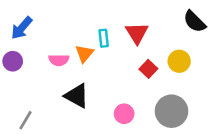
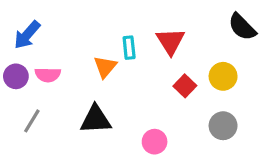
pink semicircle: (59, 60) -> (48, 75), moved
black triangle: (77, 96) -> (96, 119), turned -32
gray circle: (171, 111) -> (223, 126), moved, size x0.7
gray line: (25, 120) -> (32, 121), moved

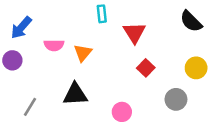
cyan rectangle: (129, 48) -> (102, 14), moved
pink semicircle: (48, 75) -> (54, 45), moved
yellow circle: (223, 76) -> (196, 68), moved
gray line: (32, 121) -> (30, 107), moved

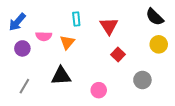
cyan rectangle: (102, 14) -> (76, 19), moved
purple circle: (12, 60) -> (22, 48), moved
yellow circle: (196, 68) -> (159, 44), moved

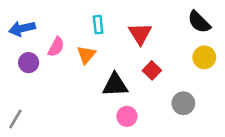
blue arrow: (17, 22) -> (22, 29), turned 36
pink semicircle: (44, 36) -> (56, 47), turned -63
black triangle: (61, 76) -> (115, 85), moved
gray line: (24, 86) -> (15, 119), moved

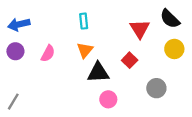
red triangle: (140, 34) -> (140, 29), moved
pink semicircle: (56, 47) -> (48, 53), moved
orange triangle: (86, 55) -> (85, 50), moved
purple circle: (29, 63) -> (15, 51), moved

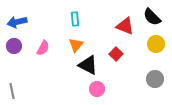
red triangle: (140, 29) -> (125, 26), turned -36
black triangle: (98, 72) -> (88, 65), turned 30
gray circle: (156, 88) -> (155, 79), moved
gray line: (13, 102) -> (12, 91), turned -42

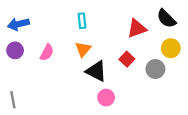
red triangle: (125, 26) -> (137, 28), turned -42
gray circle: (155, 79) -> (155, 69), moved

